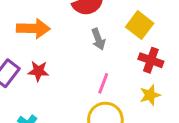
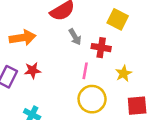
yellow square: (140, 25) -> (118, 19), moved
red cross: (151, 60) -> (101, 48), moved

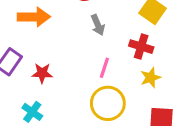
red cross: (101, 48) -> (141, 47), moved
red star: (33, 70) -> (42, 73), moved

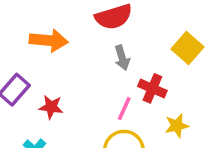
red cross: (141, 47) -> (152, 88), moved

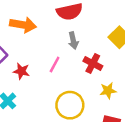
pink line: (124, 109) -> (55, 64), moved

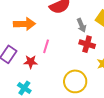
gray arrow: (73, 41) -> (82, 25), moved
pink line: (55, 64) -> (46, 46), moved

